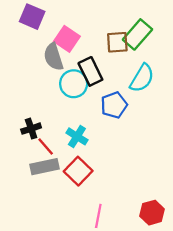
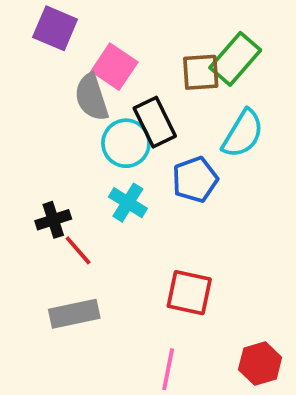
cyan cross: (77, 136) -> (128, 203), moved
gray rectangle: (44, 167) -> (74, 314), moved
red square: (78, 171) -> (189, 293), moved, turned -32

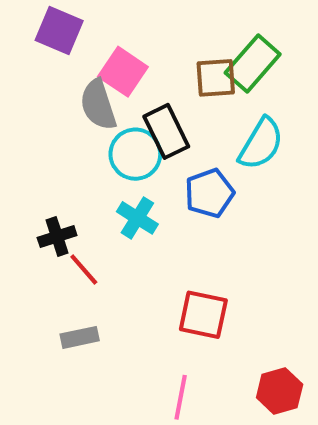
gray rectangle: (74, 314) -> (80, 337), size x0.7

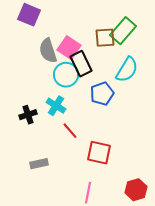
pink square: (123, 72) -> (69, 48), moved
cyan cross: (137, 218) -> (56, 106), moved
red line: (84, 269) -> (70, 131), moved

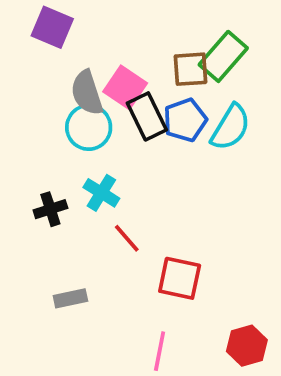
cyan circle: (66, 75) -> (89, 127), moved
blue pentagon: (102, 94) -> (185, 120), moved

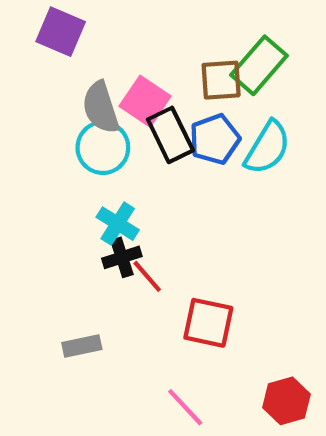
black cross: (50, 209) -> (122, 257), moved
pink line: (160, 351) -> (185, 407), turned -54

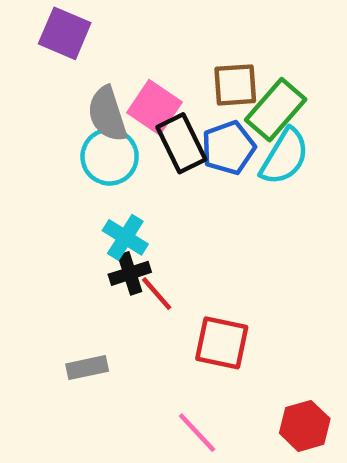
green rectangle: (259, 65) -> (276, 110), moved

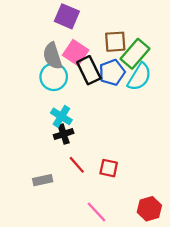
purple square: (65, 33) -> (67, 16), moved
red line: (157, 294) -> (77, 165), moved
red square: (222, 343) -> (109, 168), size x0.7

